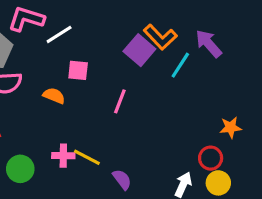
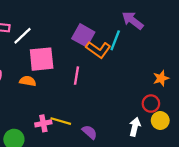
orange L-shape: (160, 37) -> (98, 50), moved
pink square: (78, 70) -> (42, 59), size x1.6

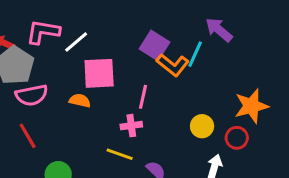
orange star: (161, 78) -> (251, 106), size x1.6
yellow circle: (160, 120) -> (202, 126), moved
pink cross: (43, 123) -> (131, 126), moved

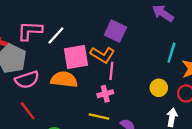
cyan line: (195, 54) -> (171, 53), moved
orange L-shape: (173, 65) -> (102, 55), moved
orange semicircle: (80, 101) -> (64, 79), size x1.6

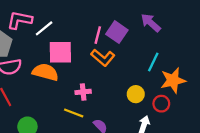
purple square: (115, 31) -> (117, 32), moved
orange L-shape: (102, 55) -> (103, 58), moved
pink line: (111, 71) -> (98, 35), moved

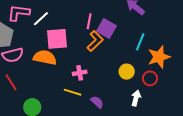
purple square: (117, 32) -> (106, 28), moved
orange L-shape: (103, 58) -> (95, 41), turned -80

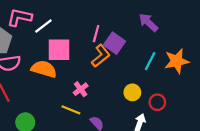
orange star: (159, 57) -> (177, 61), moved
pink cross: (80, 73) -> (81, 89), turned -32

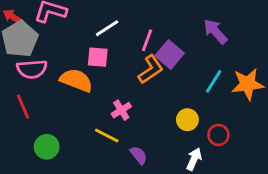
white line: (43, 26) -> (107, 28), moved
pink square: (59, 50) -> (98, 57), size x0.7

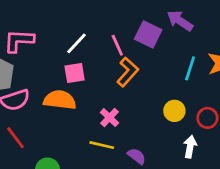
pink line: (147, 40) -> (117, 45), turned -30
purple square: (170, 55) -> (148, 34), moved

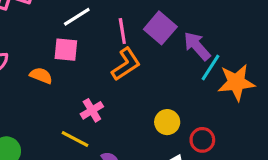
purple arrow: (180, 21) -> (197, 46), moved
cyan line: (190, 68) -> (210, 67), moved
orange semicircle: (60, 100) -> (41, 76), size x0.6

